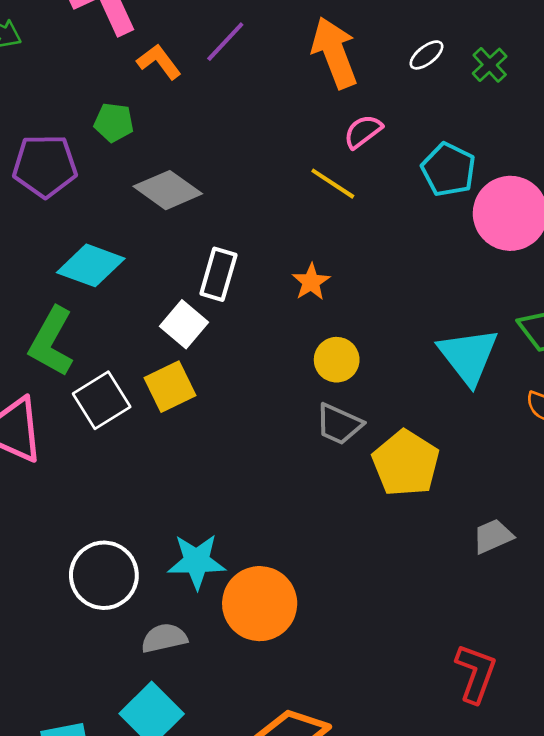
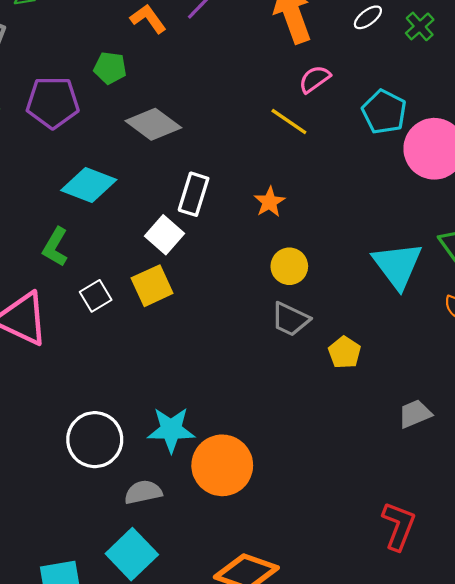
green L-shape: (51, 342) -> (55, 247), size x0.7
white square: (102, 400) -> (96, 296), size x0.7
yellow pentagon: (406, 463) -> (344, 352), size x0.6

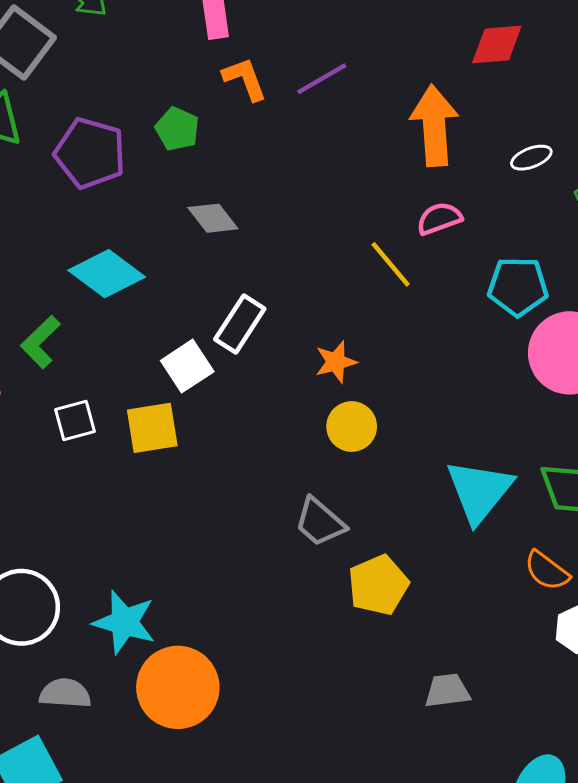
cyan pentagon: (384, 112) -> (518, 287), turned 30
gray diamond: (153, 124) -> (213, 218), size x0.7
yellow circle: (289, 266) -> (352, 426), moved
yellow pentagon: (344, 352) -> (378, 585), size x1.4

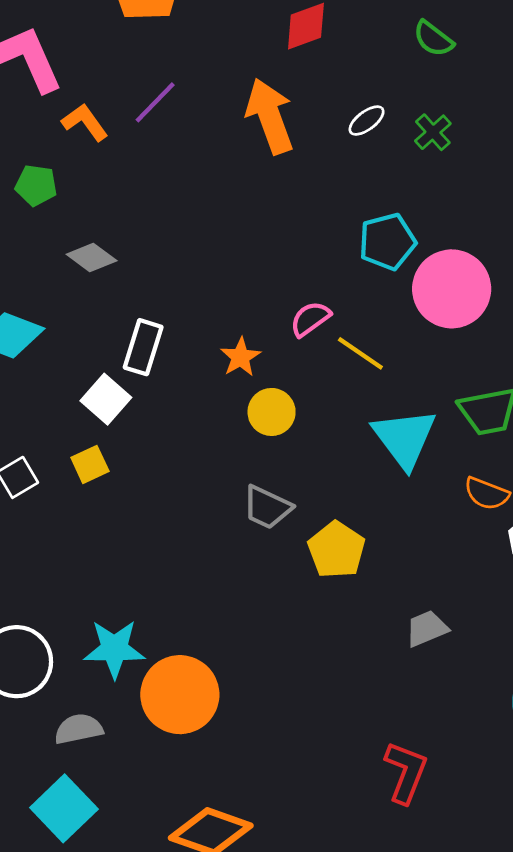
pink semicircle: (439, 218) -> (310, 319), moved
yellow line: (391, 264) -> (360, 353), moved
yellow square: (152, 428) -> (90, 464), size x0.7

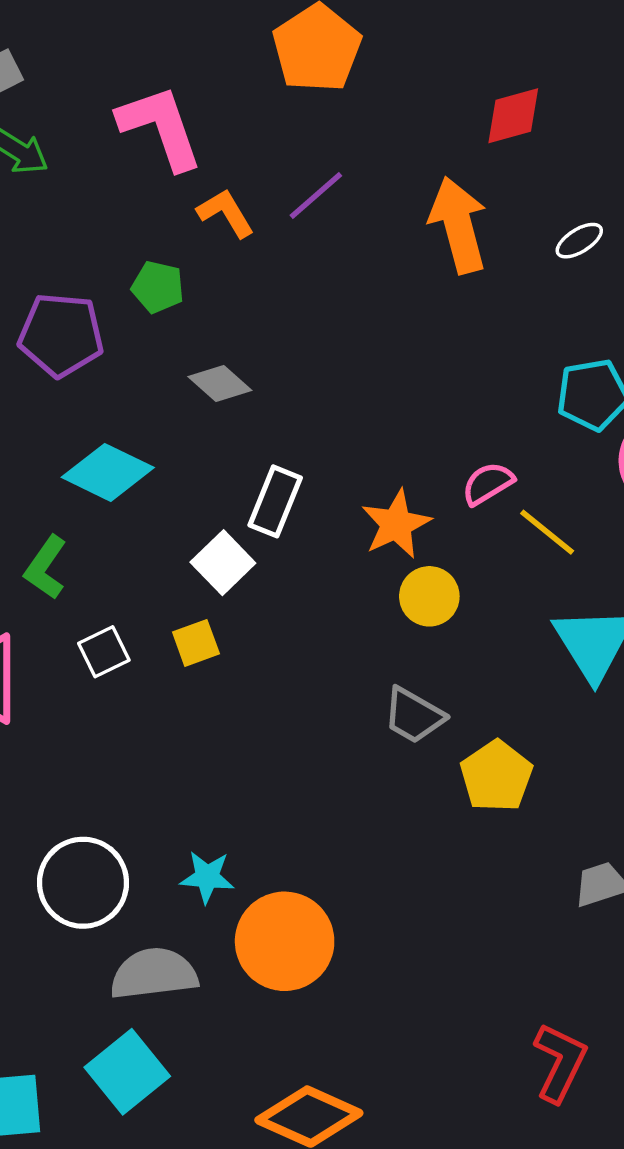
orange star: (240, 357) -> (396, 524), size x1.4
cyan star: (114, 649) -> (207, 877), size x0.7
gray semicircle: (79, 729) -> (154, 974), size x1.4

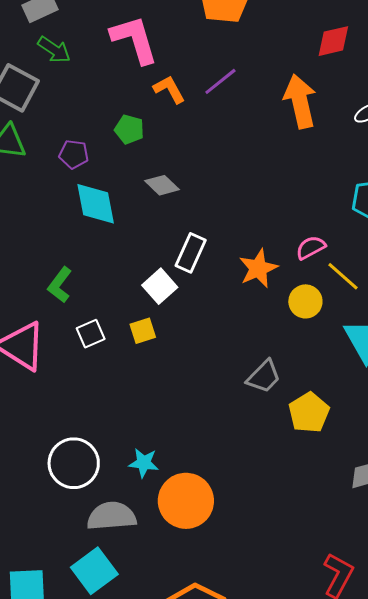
purple pentagon: (61, 335) -> (74, 154), size x0.6
cyan diamond: (108, 472) -> (96, 204), moved, turned 51
yellow circle: (429, 596) -> (305, 301), moved
gray trapezoid: (414, 715) -> (264, 377), turned -78

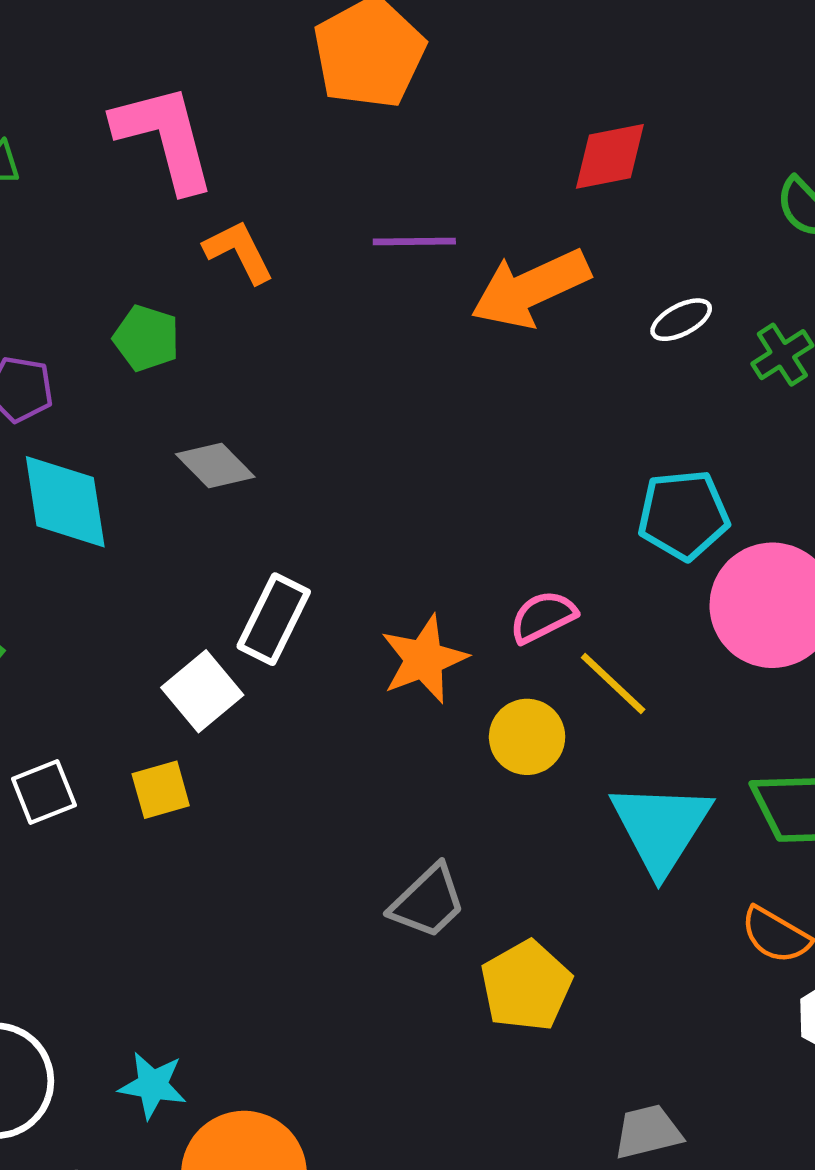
purple line: (220, 81) -> (414, 242), moved, turned 36
orange arrow: (300, 101) -> (530, 289), turned -104

